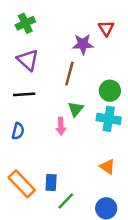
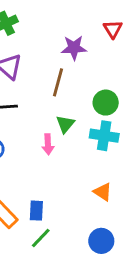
red triangle: (106, 28) -> (113, 29), moved
green line: (66, 201) -> (41, 238), moved

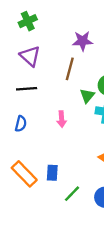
green triangle: (65, 124) -> (87, 96), moved
green line: (41, 238) -> (72, 194), moved

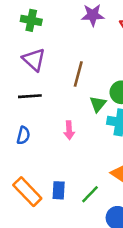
green cross: (28, 21) -> (31, 20), turned 36
purple star: (83, 41) -> (93, 15), moved
green line: (72, 194) -> (90, 194), moved

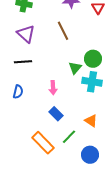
brown line: (78, 74) -> (63, 31), moved, turned -42
blue rectangle: (59, 190) -> (56, 114), moved, turned -48
orange rectangle: (27, 192) -> (43, 143), moved

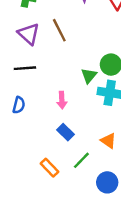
brown line: (63, 31) -> (59, 30), moved
orange rectangle: (43, 143) -> (49, 168), size x0.7

